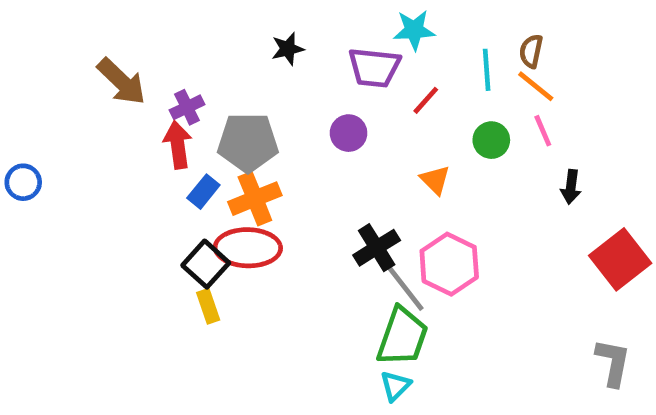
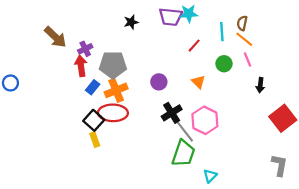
purple trapezoid: (374, 68) -> (171, 17), moved
purple circle: (349, 133) -> (159, 82), moved
cyan triangle: (395, 386) -> (210, 176), moved

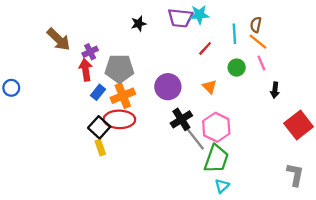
purple circle: (159, 82) -> (168, 87), size x1.5
green trapezoid: (183, 153) -> (216, 159), moved

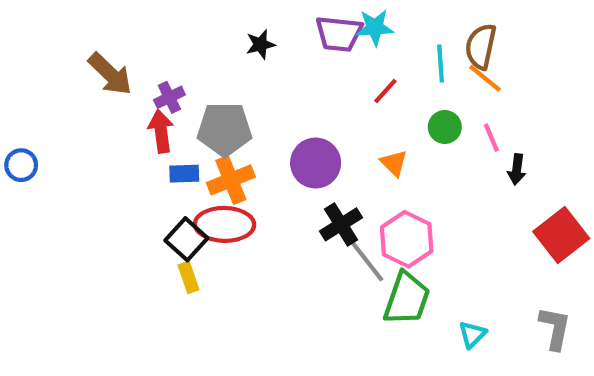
brown semicircle: (256, 25) -> (481, 46), size x1.5
pink line: (261, 63) -> (491, 138), moved
blue rectangle: (98, 92) -> (184, 174), turned 49
cyan triangle: (222, 186) -> (472, 335), moved

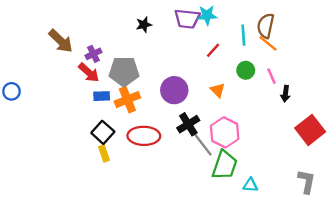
red arrow: (161, 131) -> (89, 73), turned 140
red ellipse: (225, 224) -> (144, 136), moved
cyan triangle: (472, 335) -> (250, 185), moved, turned 49

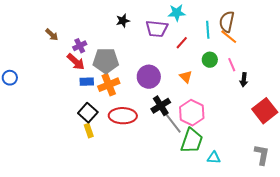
purple trapezoid: (187, 19) -> (157, 29), moved
brown arrow: (61, 41) -> (52, 35), size x0.6

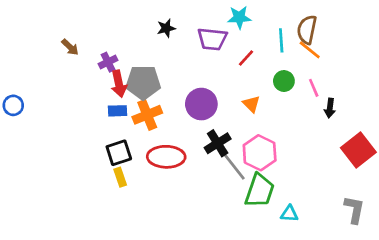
red arrow: (76, 62) -> (119, 84), moved, turned 36
black square: (88, 113) -> (119, 153), turned 30

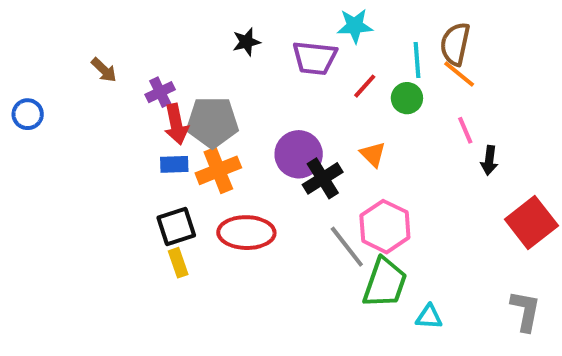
green circle: (284, 81) -> (407, 98), moved
blue circle: (13, 105) -> (28, 114), moved
black cross: (218, 143) -> (323, 178), moved

